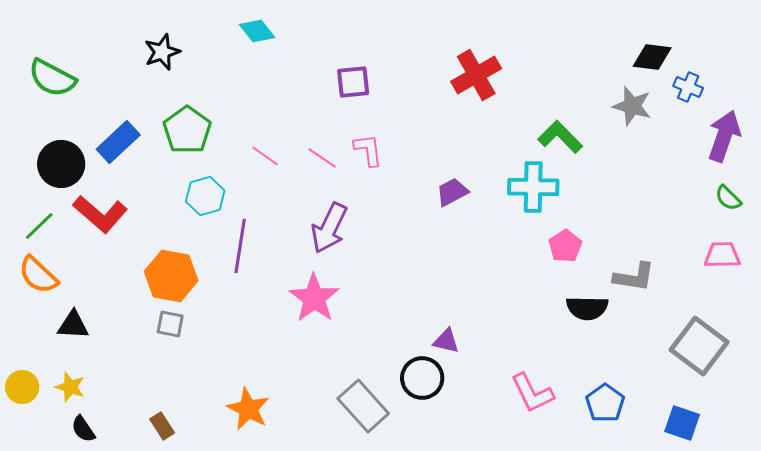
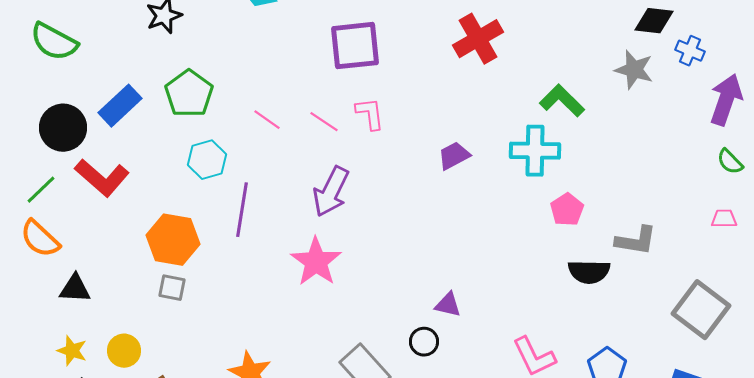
purple square: (353, 82) -> (355, 46), size x1.5
pink trapezoid: (722, 255) -> (724, 219), size x0.7
black circle: (422, 378) -> (424, 342), size x0.7
yellow circle: (22, 387) -> (124, 351), moved

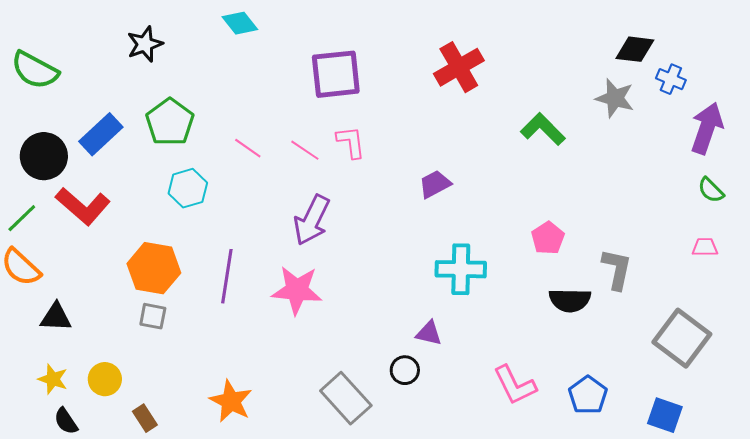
cyan cross: (535, 151) -> (461, 269), moved
purple line: (242, 210) -> (227, 276), moved
gray L-shape: (636, 241) -> (617, 269), turned -87
pink star: (316, 262) -> (297, 290), turned -30

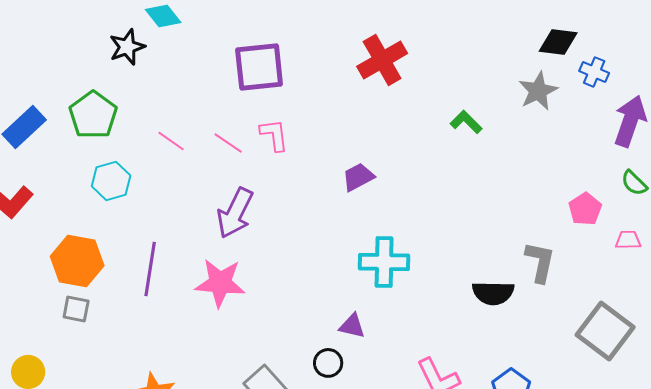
black star: (145, 44) -> (127, 47), moved
gray star: (615, 98) -> (538, 91), turned 30
green L-shape: (543, 129) -> (466, 122), size x0.7
pink pentagon: (548, 238) -> (585, 209), moved

